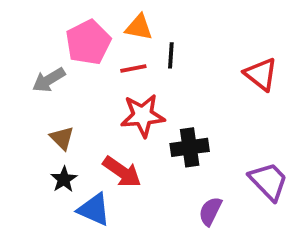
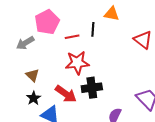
orange triangle: (139, 27) -> (112, 14), moved
black cross: (190, 147) -> (92, 88), moved

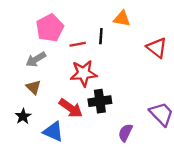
gray arrow: (25, 43) -> (36, 59), moved
black star: (34, 98) -> (23, 116), moved

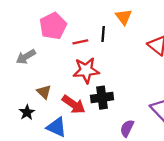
orange triangle: (122, 19) -> (124, 17), turned 42
gray arrow: (36, 59) -> (26, 57), moved
brown triangle: (33, 87) -> (44, 92), moved

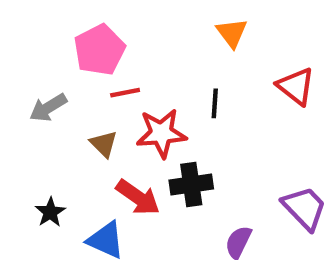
black line: (103, 34) -> (215, 103), moved
red line: (80, 42) -> (125, 93), moved
brown triangle: (44, 92) -> (104, 144), moved

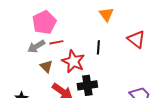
gray arrow: (48, 108) -> (36, 46), moved
red star: (161, 133) -> (73, 61), turned 30

